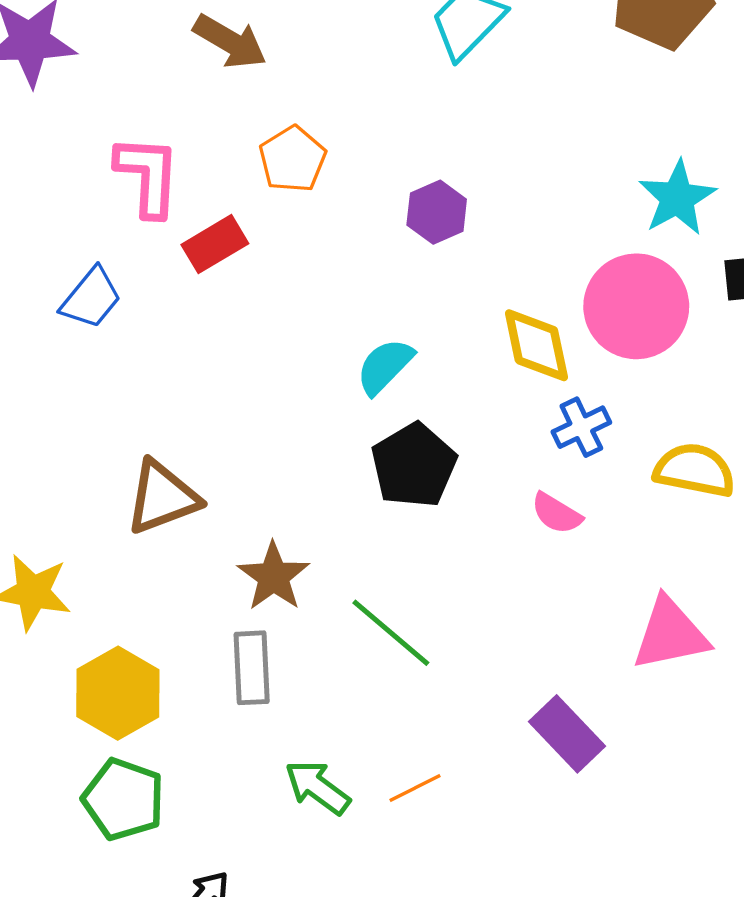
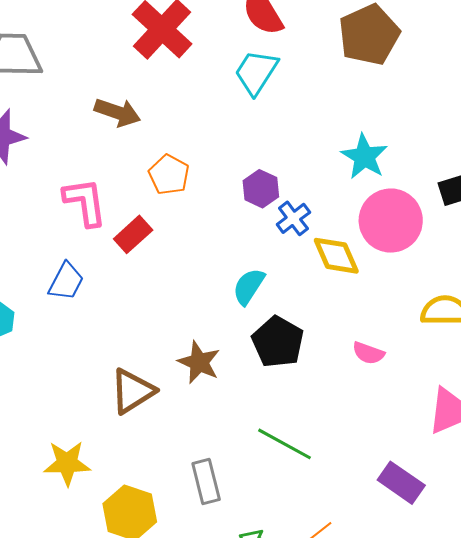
cyan star: (677, 198) -> (364, 157), moved
blue cross: (581, 427) -> (293, 218), moved
brown star: (273, 576) -> (199, 362), moved

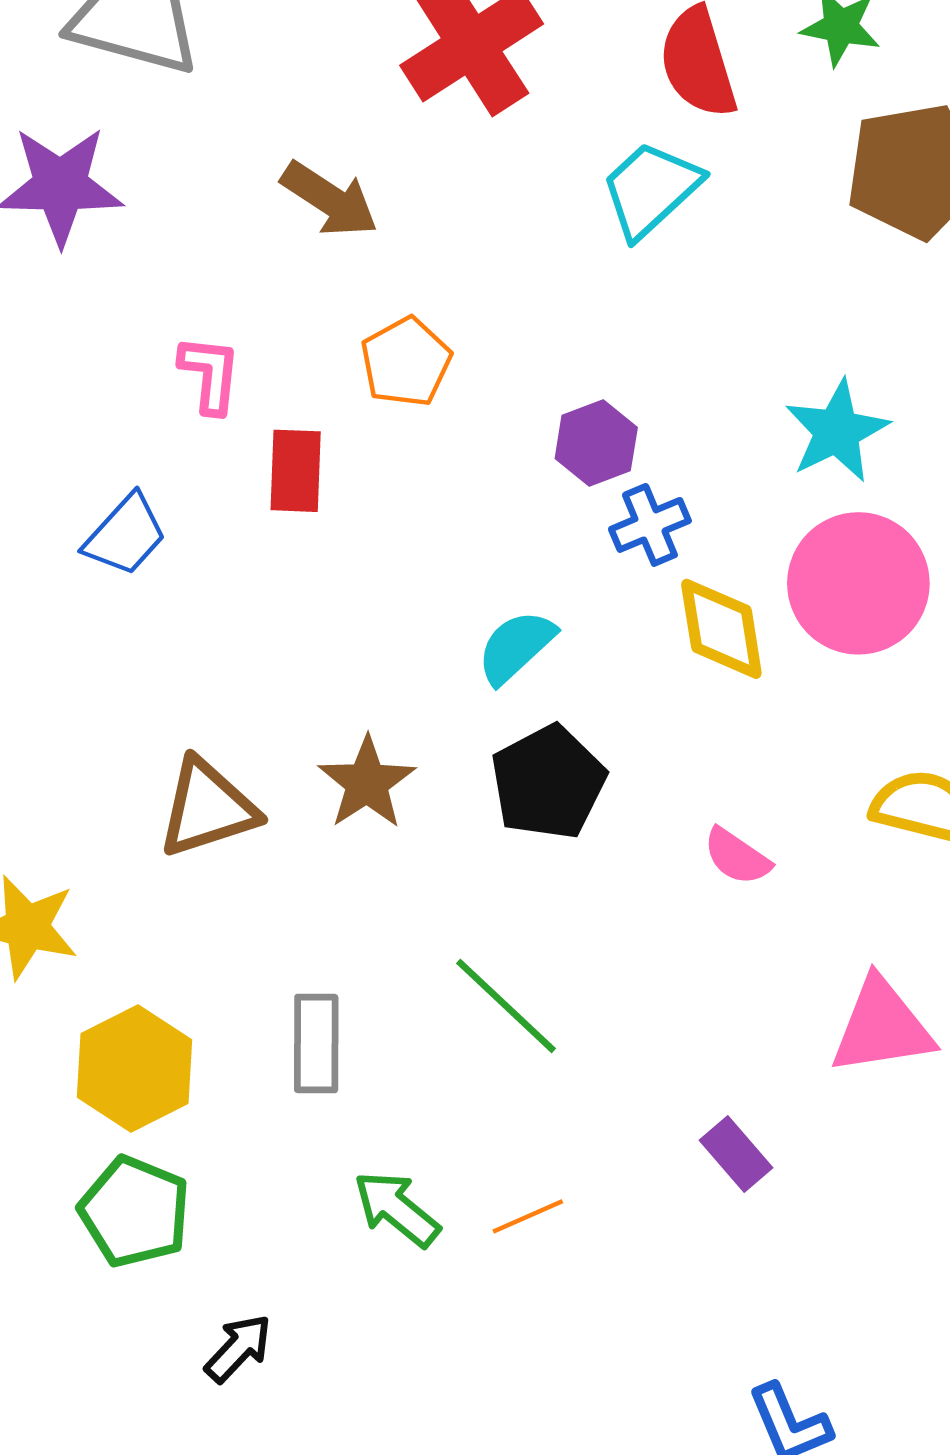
pink L-shape: (85, 202) -> (210, 374), size x0.7
red rectangle: (133, 234) -> (296, 471), turned -60
purple rectangle: (401, 483) -> (736, 1154), size x0.7

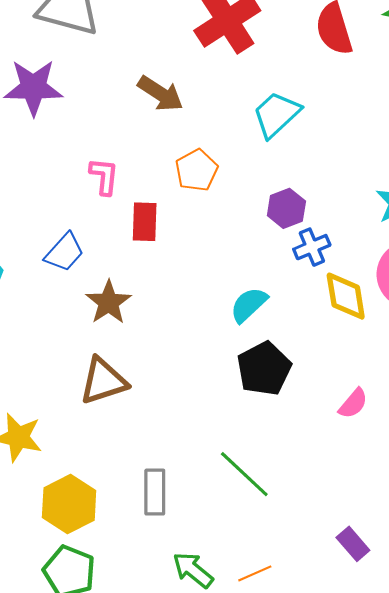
cyan trapezoid: (651, 189) -> (276, 114), moved
brown star: (367, 783) -> (109, 302), moved
pink semicircle: (737, 857) -> (353, 403), turned -84

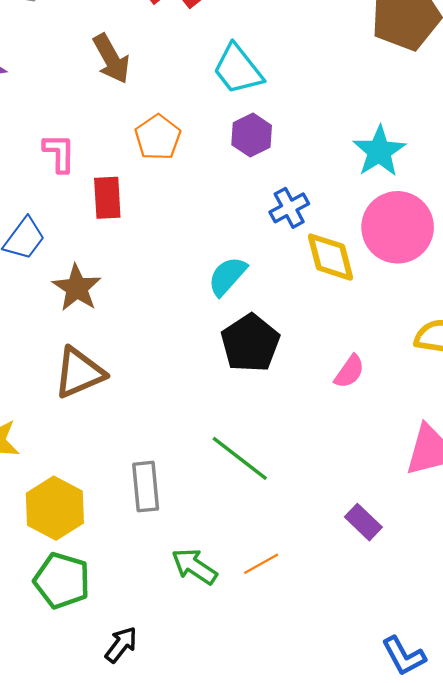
brown arrow: (160, 94) -> (111, 59), turned 33
cyan trapezoid: (276, 114) -> (238, 69), turned -80
purple hexagon: (286, 208) -> (252, 135), moved

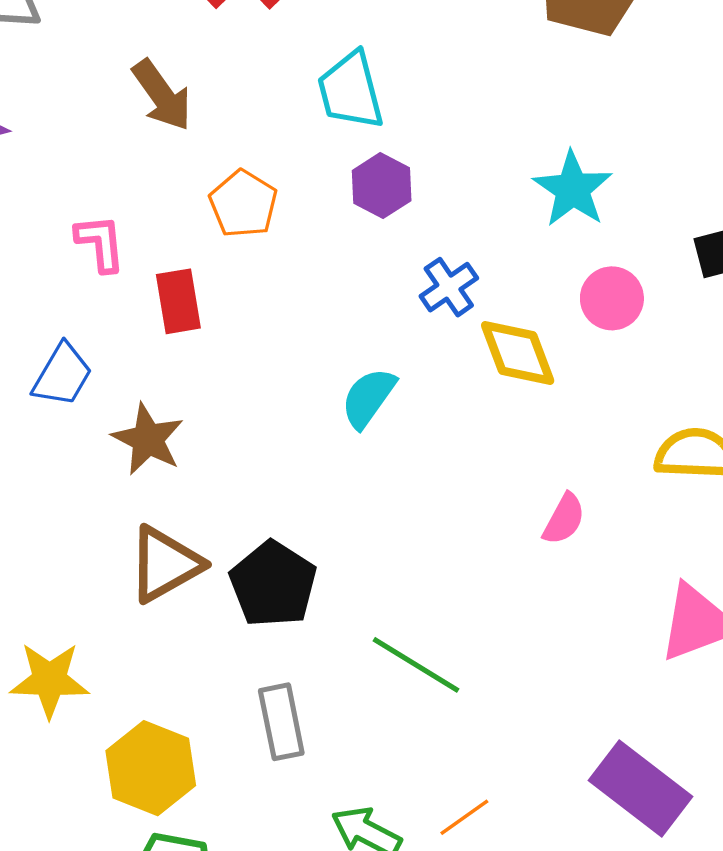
cyan trapezoid: (238, 69) -> (351, 91), turned 30
pink circle: (398, 227) -> (612, 298), size x0.6
black pentagon: (250, 343) -> (273, 584), moved
purple rectangle: (363, 522) -> (641, 788), moved, size x1.8

